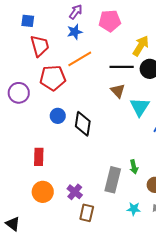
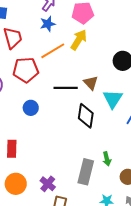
yellow arrow: (141, 46) -> (79, 40), moved
black line: (122, 67) -> (66, 88), moved
black diamond: (83, 124) -> (86, 116), moved

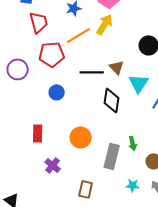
orange circle: (16, 184) -> (81, 137), moved
purple cross: (48, 184) -> (53, 165), moved

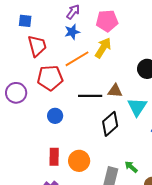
brown triangle: (117, 67) -> (115, 91), turned -42
black diamond: (112, 100) -> (110, 124), turned 40
red rectangle: (38, 133) -> (54, 157), moved
green arrow: (133, 143) -> (131, 167), turned 144

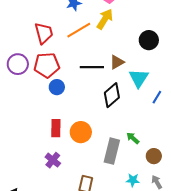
red trapezoid: (37, 46) -> (44, 33), moved
red pentagon: (50, 78) -> (47, 65), moved
brown triangle: (115, 91) -> (117, 62), turned -35

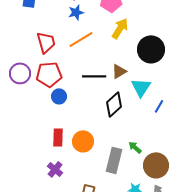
yellow arrow: (105, 19) -> (120, 28), moved
black circle: (149, 40) -> (151, 49), size x1.4
brown circle: (154, 156) -> (156, 165), size x1.6

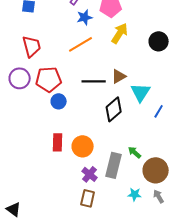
blue star: (76, 12) -> (85, 17), moved
red trapezoid: (46, 42) -> (32, 46), moved
black circle: (151, 49) -> (159, 41), moved, size x0.7
purple cross: (55, 169) -> (90, 174), moved

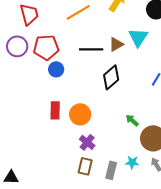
cyan triangle: (141, 92) -> (138, 37), moved
gray rectangle: (114, 165) -> (111, 170), moved, size x0.7
black triangle: (14, 209) -> (11, 177), turned -35

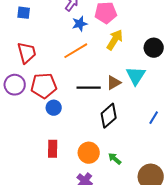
orange circle: (80, 114) -> (89, 153), moved
green arrow: (132, 120) -> (115, 159), moved

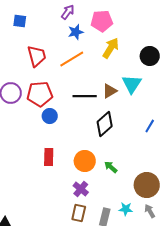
red trapezoid: (27, 53) -> (37, 56), moved

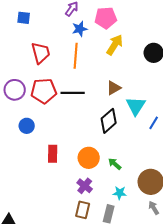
orange line: (72, 59) -> (76, 56), turned -55
cyan triangle: (132, 84) -> (136, 106), moved
black line: (85, 96) -> (73, 93), moved
blue circle: (50, 116) -> (27, 126), moved
cyan star: (126, 209) -> (120, 193), moved

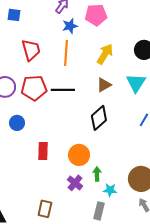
yellow arrow: (115, 45) -> (105, 54), moved
cyan triangle: (136, 106) -> (136, 83), moved
green arrow: (115, 164) -> (97, 174), moved, turned 48
brown rectangle: (83, 210) -> (45, 209), moved

